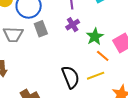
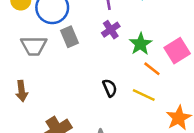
yellow line: (96, 76) -> (144, 95), turned 48
black semicircle: (71, 77) -> (110, 88), moved, size x0.6

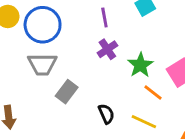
gray rectangle: (70, 37) -> (67, 92), moved, turned 60
gray trapezoid: (34, 46) -> (42, 64), moved

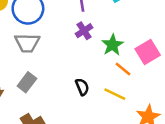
gray rectangle: (67, 92) -> (27, 82), moved

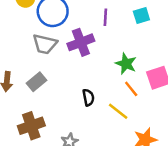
purple cross: (84, 31) -> (81, 42), moved, size x1.5
green star: (112, 45) -> (126, 64), turned -30

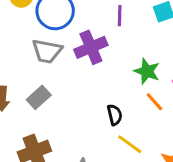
black semicircle: (88, 97) -> (115, 115), moved
yellow line: (118, 111) -> (130, 144), moved

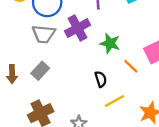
green star: (147, 71) -> (110, 43), moved
yellow line: (130, 144) -> (114, 101), turned -60

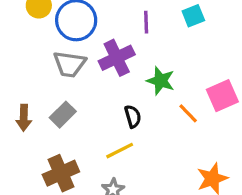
black semicircle: (101, 79) -> (133, 116), moved
yellow line: (114, 101) -> (120, 151), moved

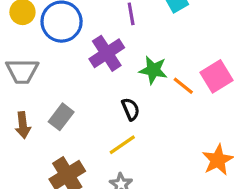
gray trapezoid: (69, 64) -> (22, 71), moved
orange line: (188, 113) -> (183, 86), moved

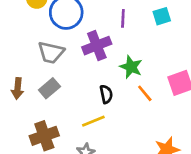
gray trapezoid: (22, 71) -> (51, 52), moved
orange line: (183, 86) -> (145, 93), moved

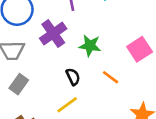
orange line: (145, 93) -> (110, 77), moved

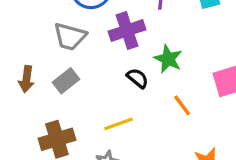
black semicircle: (73, 77) -> (138, 78), moved, turned -42

